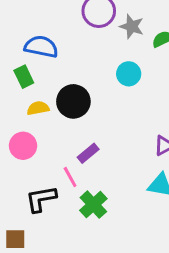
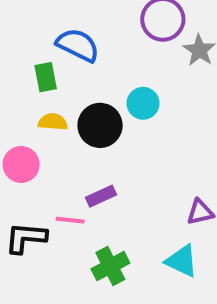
cyan circle: (129, 74) -> (143, 103), moved
pink line: (70, 177) -> (70, 220), turned -70
green cross: (93, 205) -> (110, 266), moved

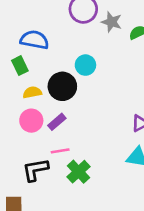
pink circle: (21, 164) -> (31, 121), moved
purple rectangle: (101, 196) -> (57, 122), moved
green cross: (110, 266) -> (78, 172), moved

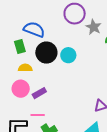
black circle: (62, 86) -> (46, 53), moved

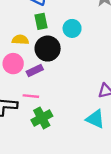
green rectangle: (20, 46) -> (41, 21), moved
black circle: (46, 53) -> (48, 49), moved

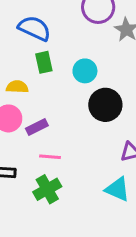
black circle: (48, 49) -> (105, 105), moved
pink line: (31, 96) -> (50, 157), moved

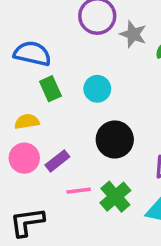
black circle: (105, 105) -> (115, 139), moved
green cross: (47, 189) -> (115, 197), moved

